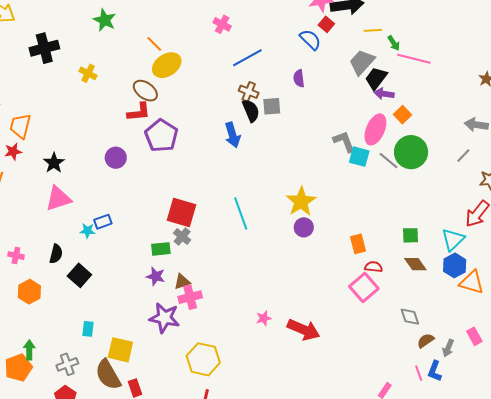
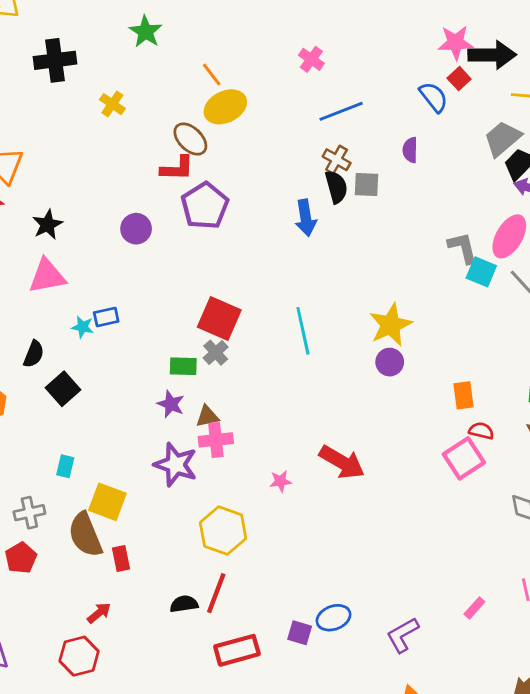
pink star: (264, 318) -> (281, 481), moved
red arrow: (304, 330) -> (342, 462), moved

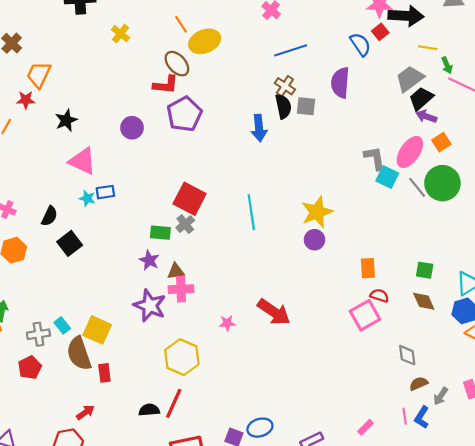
orange line: (212, 74) -> (181, 24), moved
purple semicircle: (410, 150) -> (340, 83), size x1.6
pink triangle: (47, 276) -> (82, 161), moved, turned 32
cyan rectangle: (65, 466) -> (62, 325), moved, turned -56

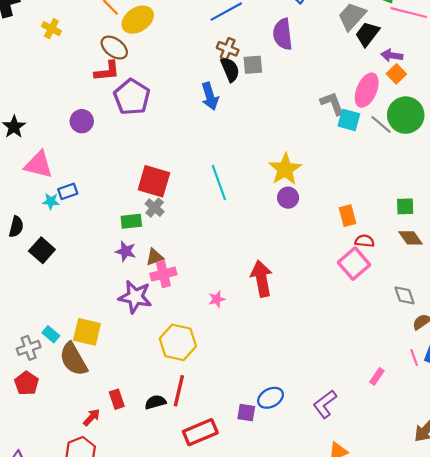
purple arrow: (426, 116) -> (392, 56), moved
red arrow: (274, 312) -> (262, 279), turned -124
red rectangle: (104, 373) -> (117, 399), moved

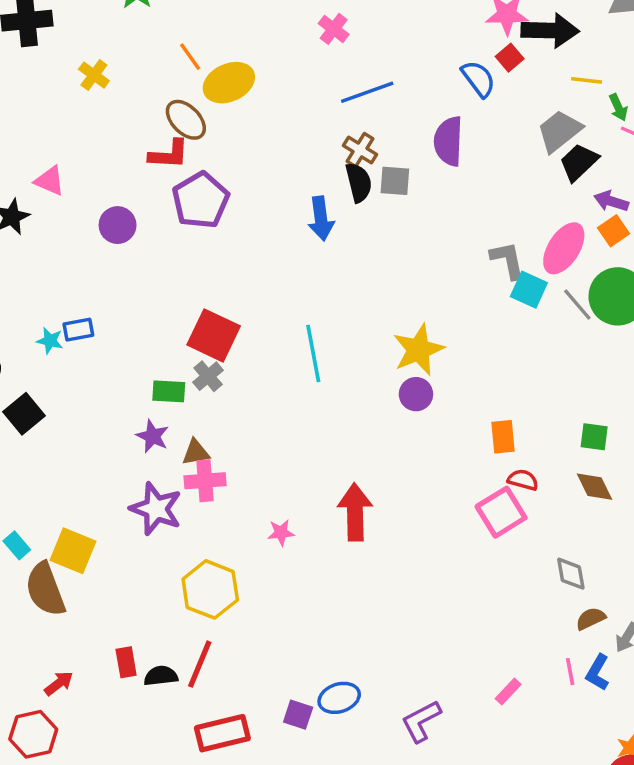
pink triangle: (38, 165) -> (50, 181), moved, size x0.7
red rectangle: (117, 399) -> (126, 662), moved

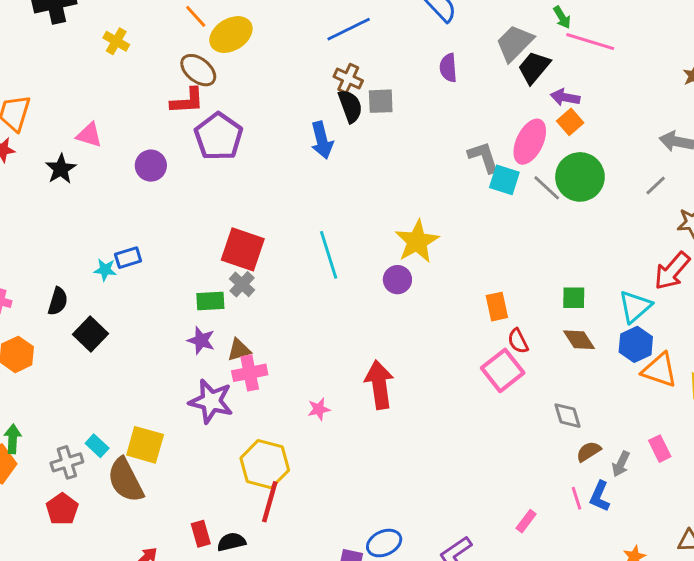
purple semicircle: (448, 141) -> (448, 68), moved, size x0.7
purple circle: (416, 394) -> (397, 280), moved
red semicircle: (523, 480) -> (518, 341), turned -125
red line: (200, 664) -> (270, 502), moved

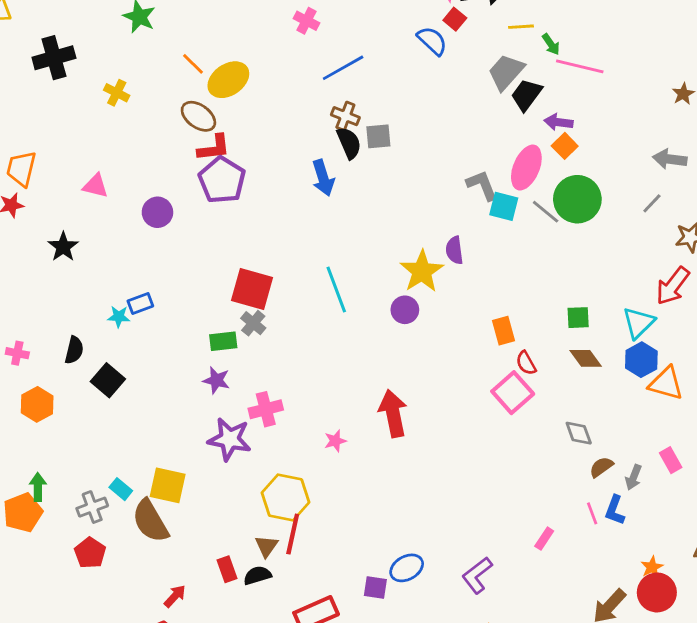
purple semicircle: (448, 68) -> (454, 250), moved
red L-shape: (187, 101) -> (214, 148), moved
black star: (61, 169) -> (63, 247), moved
brown triangle: (239, 350) -> (267, 546), moved, turned -35

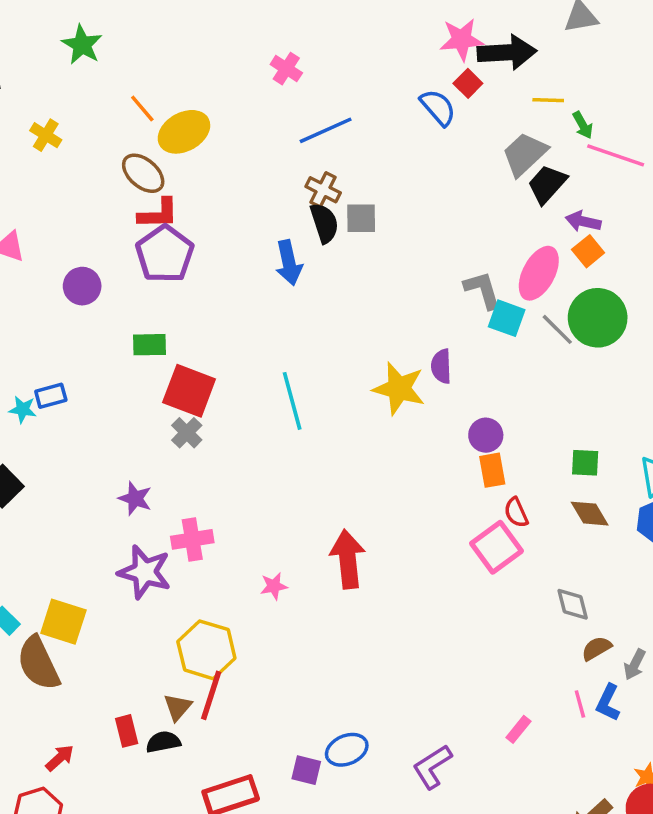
yellow star: (422, 271) -> (399, 388), turned -30
purple circle: (405, 310) -> (486, 435), moved
green rectangle: (223, 341) -> (149, 345), moved

